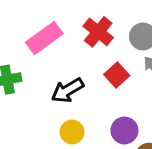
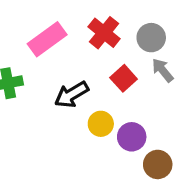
yellow circle: (72, 132) -> (101, 124), moved

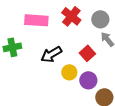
pink rectangle: (47, 39) -> (36, 20), turned 40
red square: (124, 78) -> (87, 53), moved

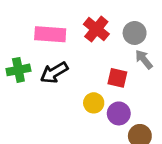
red square: (87, 53) -> (117, 78), turned -35
black arrow: (51, 54) -> (54, 73), moved

